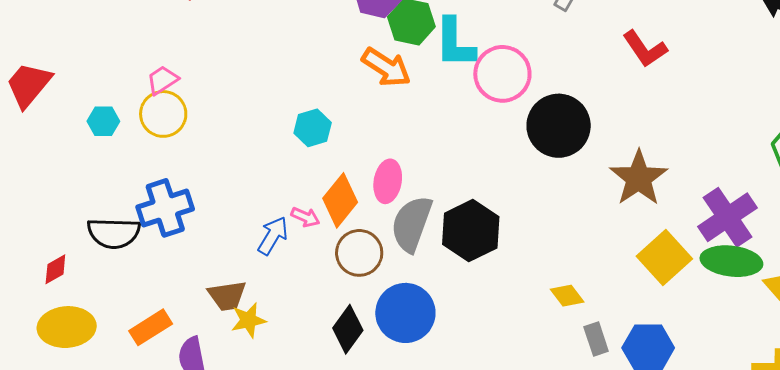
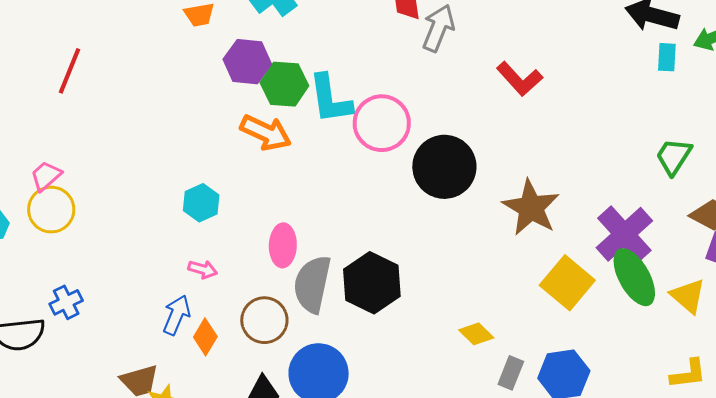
orange diamond: (340, 200) -> (205, 337), moved, size x0.7
blue cross: (165, 208) -> (66, 302), size x0.6
pink arrow: (305, 217) -> (203, 269), moved
green ellipse: (731, 261) -> (634, 277), turned 62
gray rectangle: (596, 339) -> (511, 373), turned 48

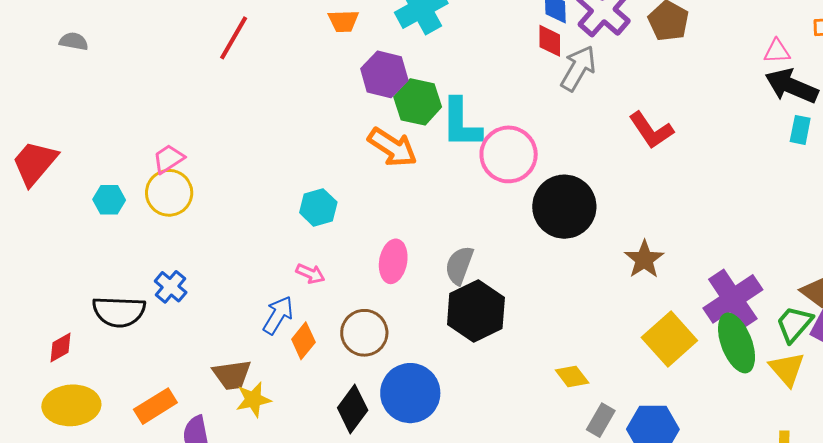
red line: (70, 71) -> (234, 38), moved
green trapezoid: (674, 156) -> (794, 324), moved
brown star: (531, 208) -> (644, 259), size x0.7
gray semicircle: (312, 284) -> (459, 265), moved, size x0.7
blue cross: (66, 302) -> (171, 287), turned -32

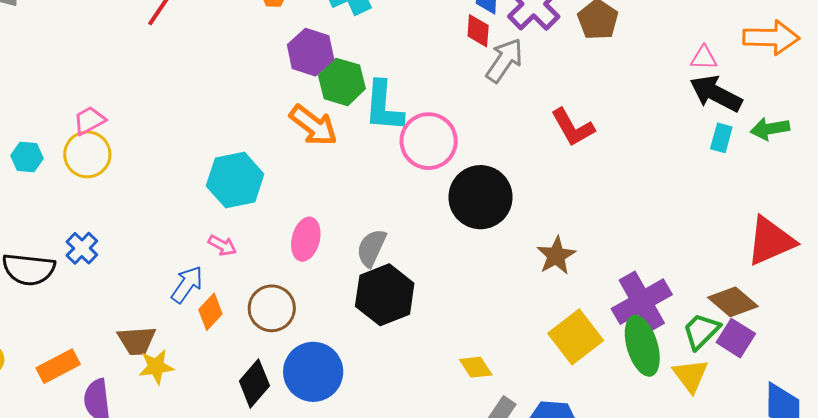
cyan hexagon: (318, 207) -> (235, 180), size x1.5

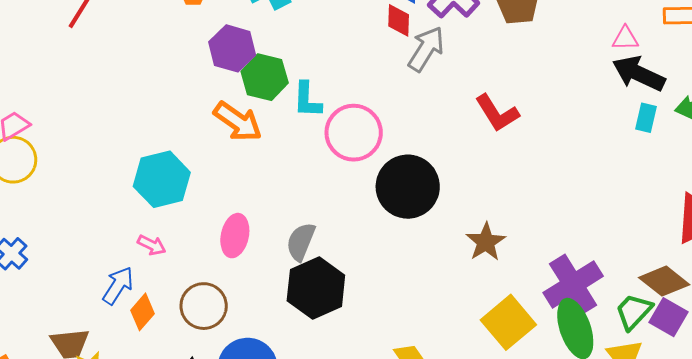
cyan L-shape: (384, 106) -> (307, 100), size x0.7

